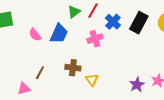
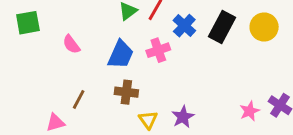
blue trapezoid: (59, 34) -> (121, 55), moved
yellow triangle: (92, 80) -> (148, 120), moved
purple star: (137, 85) -> (183, 117), moved

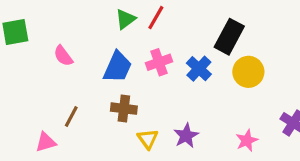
blue cross: (184, 26) -> (199, 69), moved
yellow circle: (264, 27) -> (248, 72), moved
pink star: (250, 111) -> (247, 140), moved

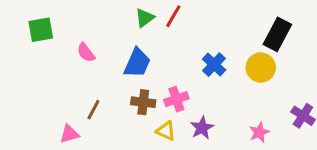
black rectangle: (229, 37) -> (277, 34), moved
pink cross: (159, 62) -> (176, 99), moved
yellow triangle: (148, 139) -> (166, 131), turned -30

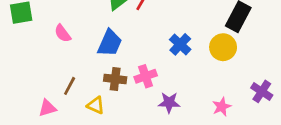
purple star: (202, 128) -> (169, 103), turned 30
yellow triangle: (166, 131) -> (96, 105), moved

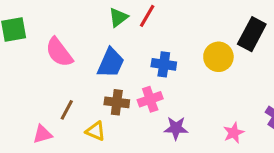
pink semicircle: (63, 33) -> (59, 52), size x1.5
blue cross: (180, 44) -> (164, 64), moved, turned -35
yellow circle: (223, 47) -> (218, 57), moved

